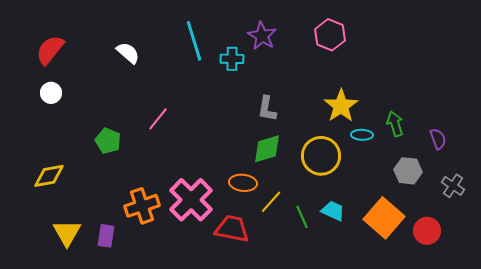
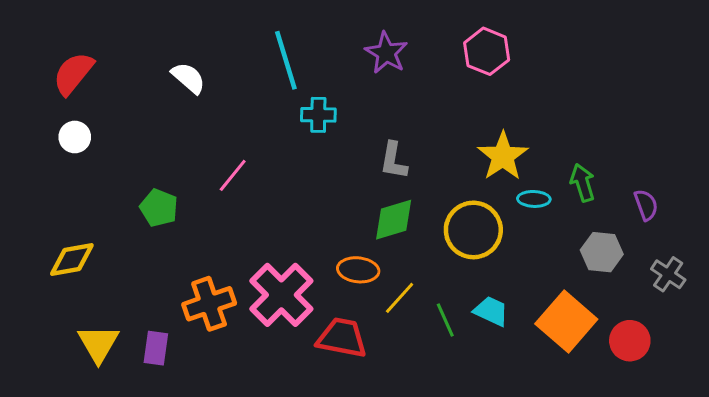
cyan cross: (232, 59) -> (318, 115), moved

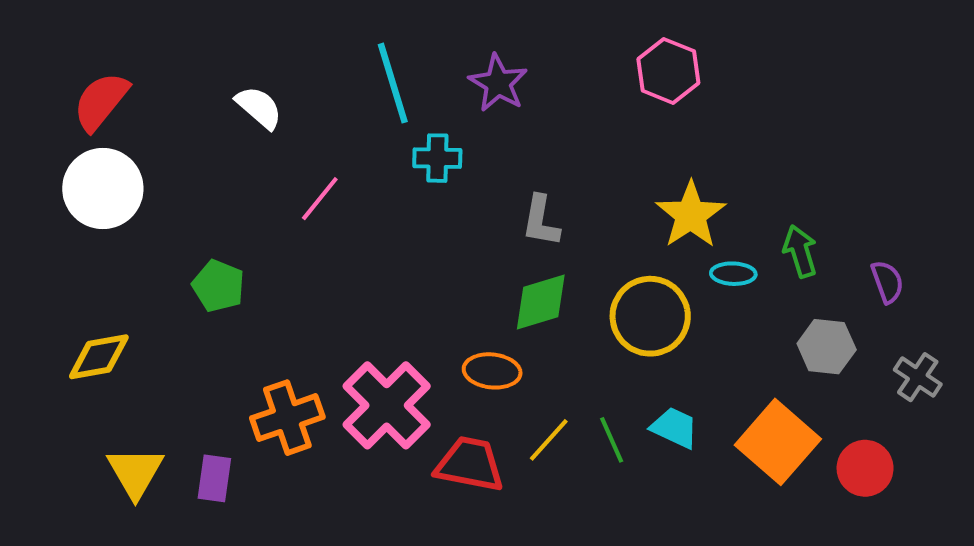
purple star: (386, 53) -> (498, 83), moved
white circle: (75, 137) -> (103, 189), size x1.8
pink line: (233, 175) -> (320, 199), moved
yellow line: (400, 298) -> (549, 440), moved

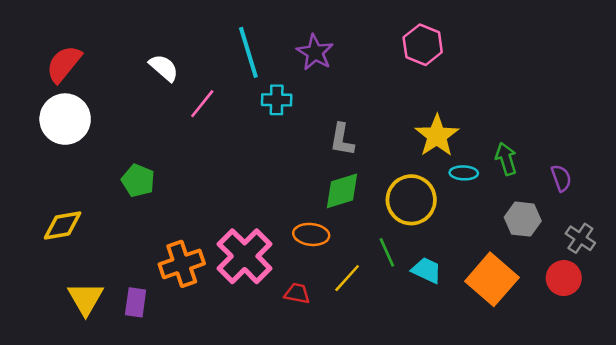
pink line: (320, 199) -> (202, 104), moved
green line: (612, 440) -> (387, 252), moved
red trapezoid: (470, 464) -> (297, 293), size x0.6
red circle: (865, 468) -> (564, 278), moved

